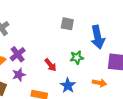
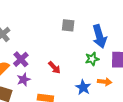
green star: (77, 57) -> (92, 59), moved
blue star: (68, 85) -> (83, 87), moved

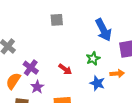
gray square: (68, 25) -> (57, 20), moved
green star: (92, 59) -> (93, 59), moved

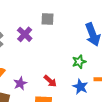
purple cross: (31, 68) -> (25, 34), moved
red arrow: (65, 69) -> (50, 81), moved

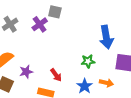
gray square: (47, 19) -> (55, 12), moved

